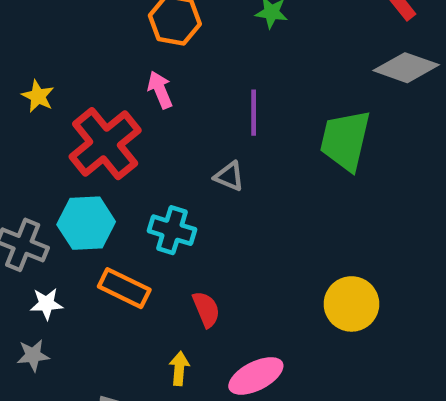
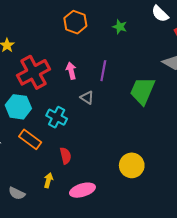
pink arrow: (160, 90) -> (71, 71), moved

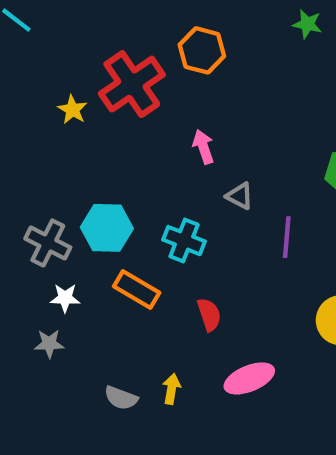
green star: (120, 27) -> (307, 24), moved
purple line: (103, 71) -> (287, 237), moved
red cross: (33, 72) -> (132, 84), moved
yellow arrow: (48, 180) -> (171, 389), moved

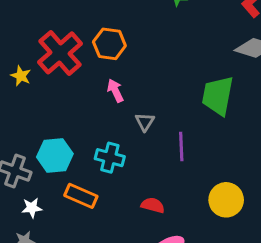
orange hexagon: (202, 50) -> (109, 44), moved
gray triangle: (240, 196) -> (145, 122), turned 42
red semicircle: (209, 315) -> (153, 205), moved, turned -50

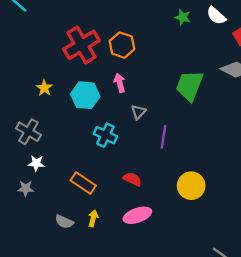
yellow star: (21, 76) -> (44, 88), moved
green trapezoid: (218, 96) -> (190, 86), moved
cyan hexagon: (55, 155) -> (85, 95), moved
orange rectangle: (81, 196) -> (83, 183), moved

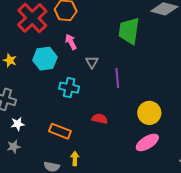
pink ellipse: (137, 215) -> (147, 142), moved

